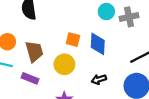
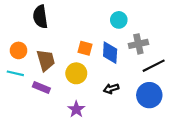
gray cross: (129, 17) -> (138, 44), moved

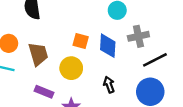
purple rectangle: (41, 88) -> (44, 92), moved
black arrow: (111, 89) -> (109, 85), turned 88

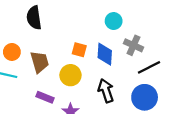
gray cross: (138, 36) -> (133, 45), turned 36
black arrow: (109, 85) -> (106, 91), size x1.5

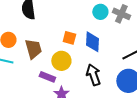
gray cross: (133, 45) -> (121, 14), moved
purple rectangle: (45, 97) -> (47, 77), moved

